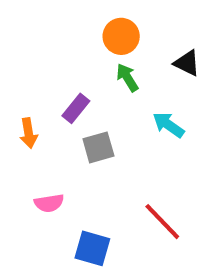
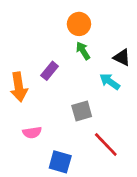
black triangle: (187, 63) -> (122, 57), moved
orange arrow: (29, 133) -> (19, 87), size x1.5
gray square: (98, 147) -> (82, 111), moved

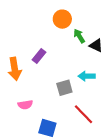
green arrow: (83, 51) -> (79, 36), moved
cyan arrow: (110, 82) -> (87, 76), moved, turned -35

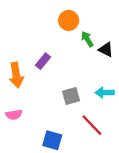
cyan arrow: (87, 76) -> (105, 93), moved
pink semicircle: (25, 105) -> (14, 115), moved

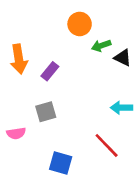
green arrow: (87, 39) -> (101, 46), turned -77
orange arrow: (16, 75) -> (19, 59), moved
gray square: (71, 96) -> (46, 112), moved

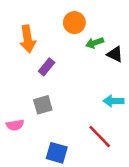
orange arrow: (19, 59) -> (28, 39), moved

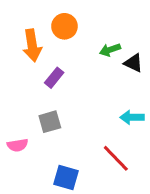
orange circle: (74, 23) -> (64, 26), moved

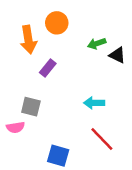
cyan arrow: (132, 117) -> (94, 103), moved
gray square: (50, 122) -> (31, 107), moved, turned 30

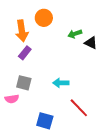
purple rectangle: (48, 68) -> (25, 53), moved
cyan arrow: (94, 103) -> (61, 83), moved

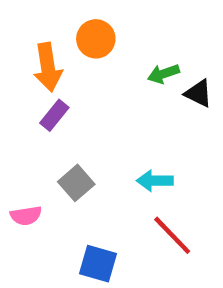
gray square: (24, 83) -> (76, 183), moved, turned 35
cyan arrow: (61, 83) -> (155, 181), moved

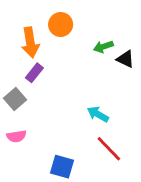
cyan arrow: (155, 181) -> (98, 114), turned 30
gray square: (76, 183) -> (15, 99), moved

